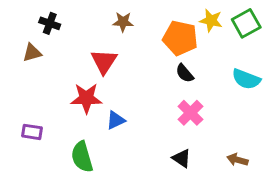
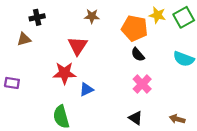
black cross: (50, 23) -> (37, 17), turned -32
purple rectangle: (32, 132) -> (12, 83), moved

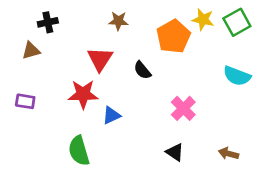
orange pentagon: (134, 28) -> (173, 36), turned 30
black semicircle: (138, 54) -> (142, 70), moved
purple rectangle: (12, 83) -> (25, 101), moved

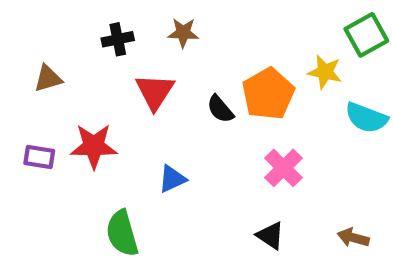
yellow star: (203, 19) -> (325, 72), moved
black cross: (48, 22) -> (118, 39), moved
orange pentagon: (173, 36) -> (268, 94), moved
red star: (83, 94) -> (94, 146), moved

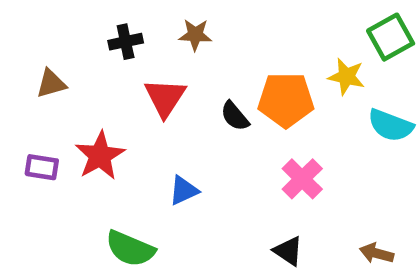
orange pentagon: (268, 94) -> (286, 100), turned 30
red star: (94, 146) -> (100, 156), turned -30
green semicircle: (122, 233) -> (130, 249), turned -51

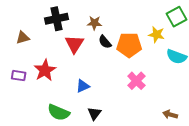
brown star: (195, 35) -> (94, 23), moved
black cross: (126, 42) -> (56, 19), size x1.5
black semicircle: (235, 116) -> (105, 42), moved
black triangle: (288, 251) -> (94, 113), moved, turned 32

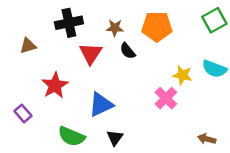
yellow star: (156, 35) -> (182, 75), moved
orange pentagon: (129, 45) -> (157, 27), moved
purple rectangle: (19, 76) -> (23, 113), moved, turned 40
blue triangle: (83, 86) -> (101, 104), size x1.5

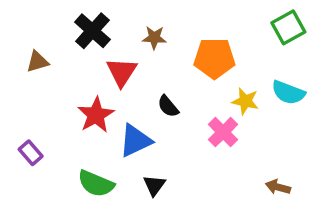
black cross: (69, 23) -> (92, 31), turned -36
orange pentagon: (157, 27) -> (214, 58), moved
black semicircle: (128, 51) -> (168, 106), moved
red star: (55, 85) -> (96, 115), moved

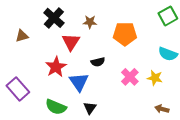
yellow star: (245, 101) -> (155, 78), moved
black semicircle: (168, 106) -> (98, 62), turned -64
blue triangle: (135, 141) -> (79, 82), turned -40
purple rectangle: (31, 153) -> (18, 89), size x1.6

